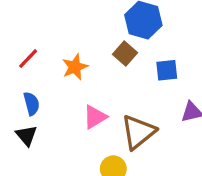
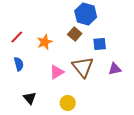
brown triangle: (138, 132) -> (83, 67), moved, turned -30
black triangle: (26, 135) -> (30, 98), moved

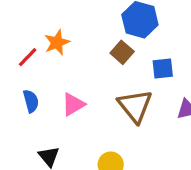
orange star: (45, 42) -> (57, 43), moved
pink triangle: (57, 72) -> (73, 104), moved

